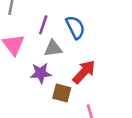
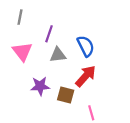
blue semicircle: (75, 27) -> (86, 46), moved
purple star: (41, 73) -> (40, 86), moved

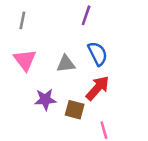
purple line: (49, 34) -> (86, 15), moved

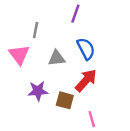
gray line: (22, 20) -> (36, 30), moved

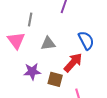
blue semicircle: (86, 49) -> (86, 40), moved

